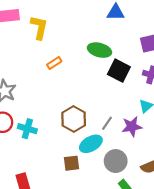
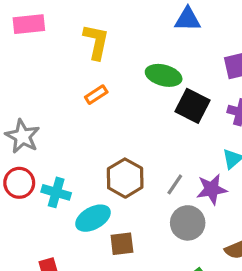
yellow L-shape: (39, 27) -> (96, 42), moved
cyan ellipse: (91, 144) -> (93, 218), moved
gray circle: (116, 161) -> (188, 223), moved

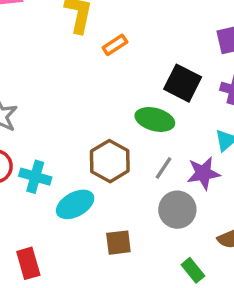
green ellipse: (164, 75) -> (155, 119), moved
orange rectangle: (96, 95) -> (115, 45), moved
brown square: (122, 244) -> (118, 243), moved

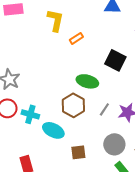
green ellipse: (155, 119) -> (87, 81), moved
cyan ellipse: (75, 204) -> (53, 130), turned 55
gray circle: (177, 210) -> (114, 144), moved

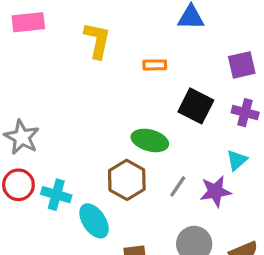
orange rectangle: (76, 38) -> (155, 65), moved, turned 32
cyan ellipse: (53, 130) -> (94, 221), turned 30

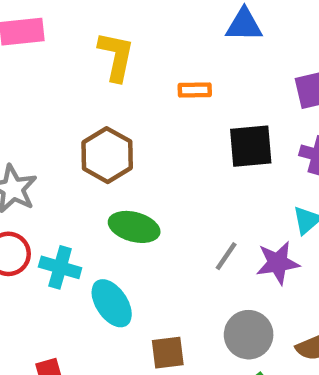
black square: (196, 106) -> (251, 146), turned -32
green ellipse: (150, 140) -> (134, 227), moved
brown hexagon: (127, 180) -> (107, 155), moved

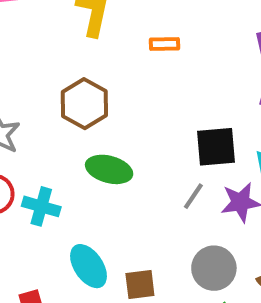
black square: (251, 146) -> (216, 147), moved
cyan ellipse: (112, 303) -> (88, 266), moved

